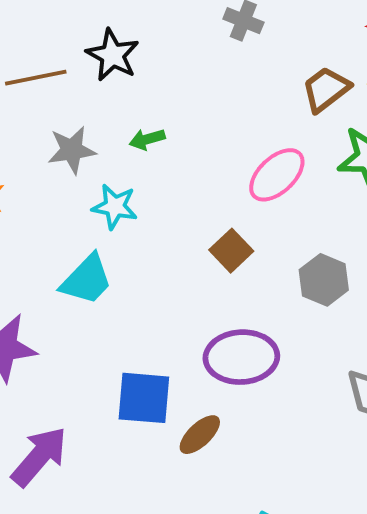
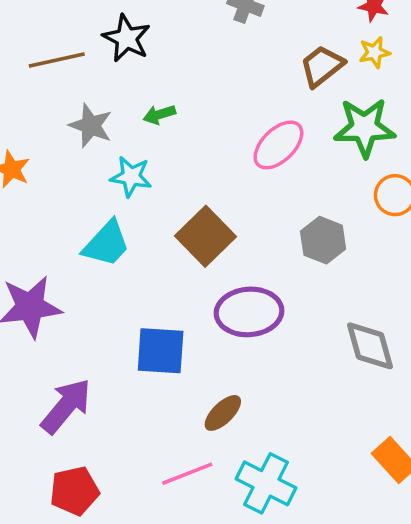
gray star: (72, 150) -> (91, 126), turned 30
brown square: (231, 251) -> (206, 236), moved, size x1.5
brown ellipse: (200, 435) -> (223, 413), moved

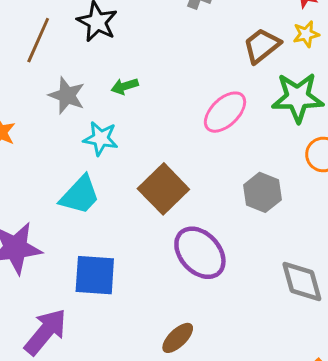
brown line: (57, 60) -> (38, 40), turned -54
purple ellipse: (249, 312) -> (200, 253), turned 52
blue square: (161, 351) -> (95, 275), moved

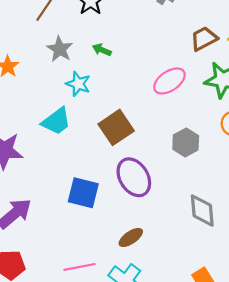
green arrow: (125, 86) -> (102, 50), turned 30
blue square: (95, 275) -> (83, 193), moved
brown ellipse: (178, 338) -> (131, 237), moved

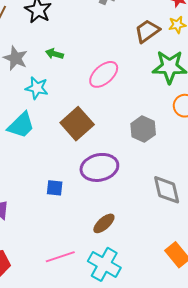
pink ellipse: (169, 81) -> (104, 74), moved
purple ellipse: (134, 177) -> (99, 167), turned -63
blue square: (83, 193) -> (55, 188), size x0.6

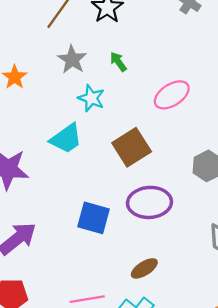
green arrow: (54, 54) -> (118, 62), turned 30
blue square: (55, 188) -> (93, 218), size x1.6

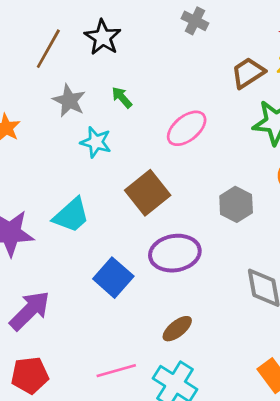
cyan trapezoid: (66, 139) -> (71, 215), moved
blue square: (93, 218) -> (113, 278), turned 32

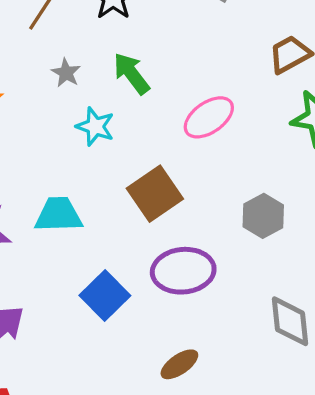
green arrow: (122, 97) -> (131, 73), size x1.5
gray star: (69, 101) -> (66, 73), size x0.7
cyan trapezoid: (71, 215) -> (58, 215), turned -144

